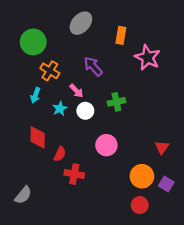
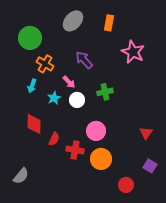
orange rectangle: (121, 35) -> (109, 23), moved
red cross: (74, 174) -> (75, 150), moved
orange circle: (142, 176) -> (101, 159), moved

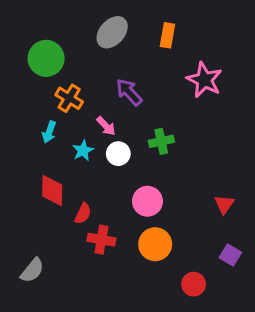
red cross: (75, 150) -> (101, 240), moved

